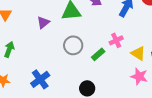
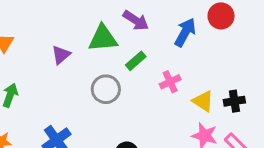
green rectangle: (98, 54) -> (136, 61), moved

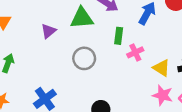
green rectangle: (136, 61) -> (119, 36), moved, turned -42

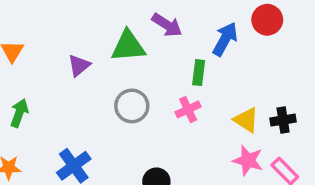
green rectangle: (119, 36) -> (199, 73), moved
pink cross: (135, 52) -> (188, 109), moved

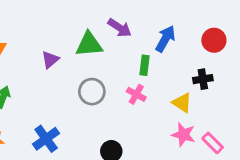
red circle: (267, 20) -> (214, 40), moved
pink cross: (188, 109) -> (136, 94), turned -36
black cross: (283, 120) -> (203, 79), moved

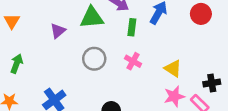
green rectangle: (145, 65) -> (132, 27), moved
black cross: (203, 79) -> (212, 83), moved
pink star: (183, 135) -> (174, 96), turned -30

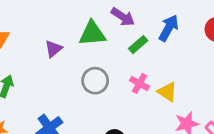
green rectangle: (132, 27) -> (138, 45), turned 42
yellow triangle: (173, 68) -> (167, 92), moved

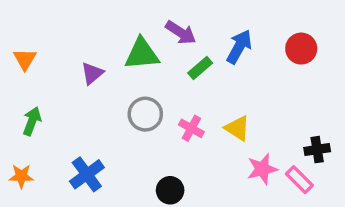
pink cross: (139, 83) -> (191, 128), moved

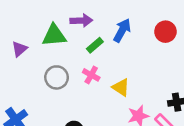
purple arrow: (181, 33) -> (81, 20), turned -35
pink cross: (191, 128) -> (91, 75), moved

